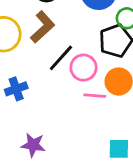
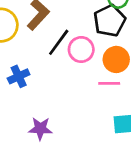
pink line: (95, 96) -> (109, 83), moved

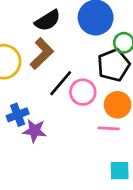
purple star: (40, 129) -> (35, 131), moved

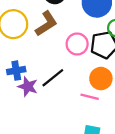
black line: (61, 83) -> (53, 78), moved
pink circle: (83, 92) -> (77, 44), moved

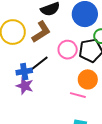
blue cross: (16, 71) -> (24, 72), moved
black line: (53, 78) -> (39, 64), moved

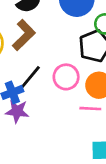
pink circle: (68, 50) -> (66, 77), moved

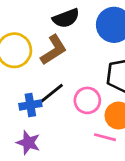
purple star: (17, 111) -> (28, 143), moved

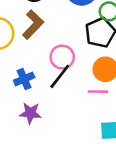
black line: (50, 94) -> (60, 76), moved
pink circle: (87, 100) -> (62, 57), moved

